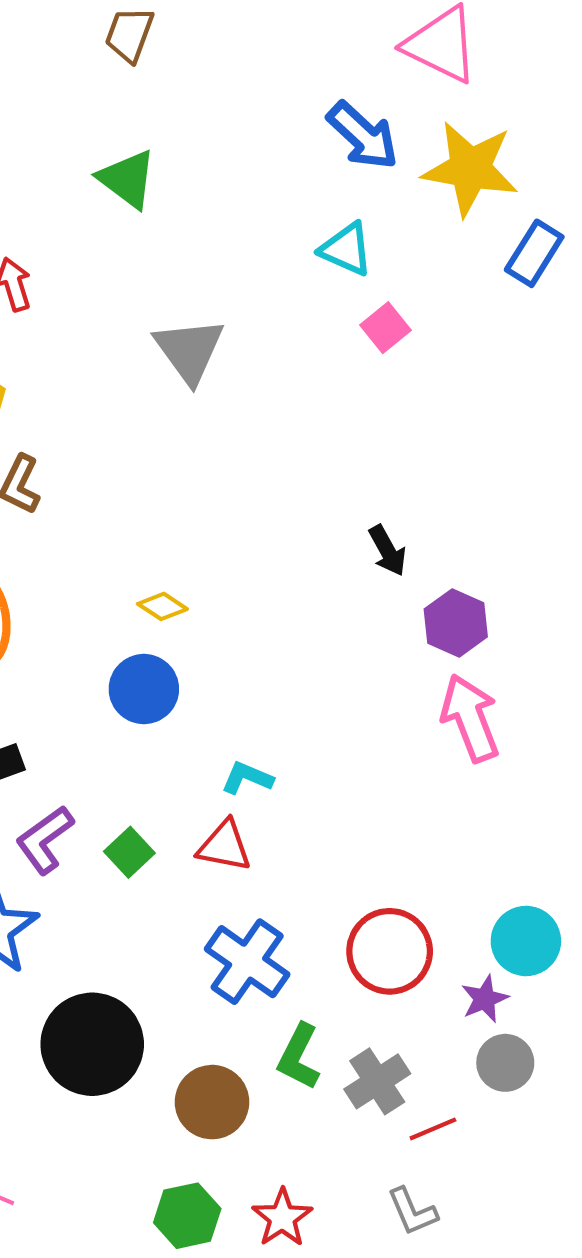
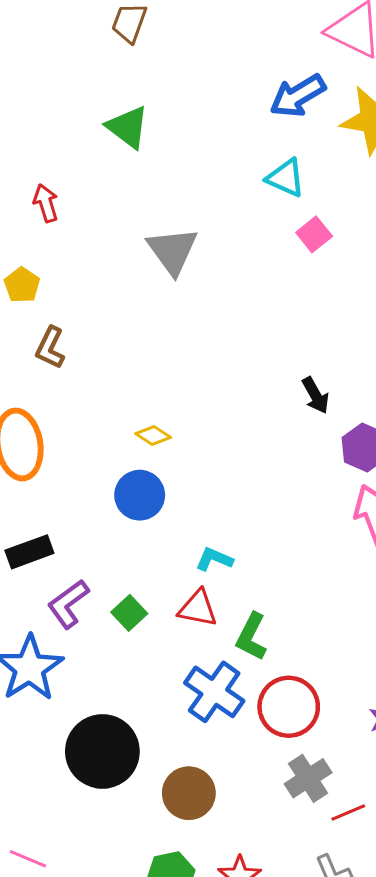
blue arrow: (363, 136) -> (298, 96), turned 106
red circle: (390, 951) -> (289, 707), moved
green L-shape: (299, 1057) -> (251, 637), moved

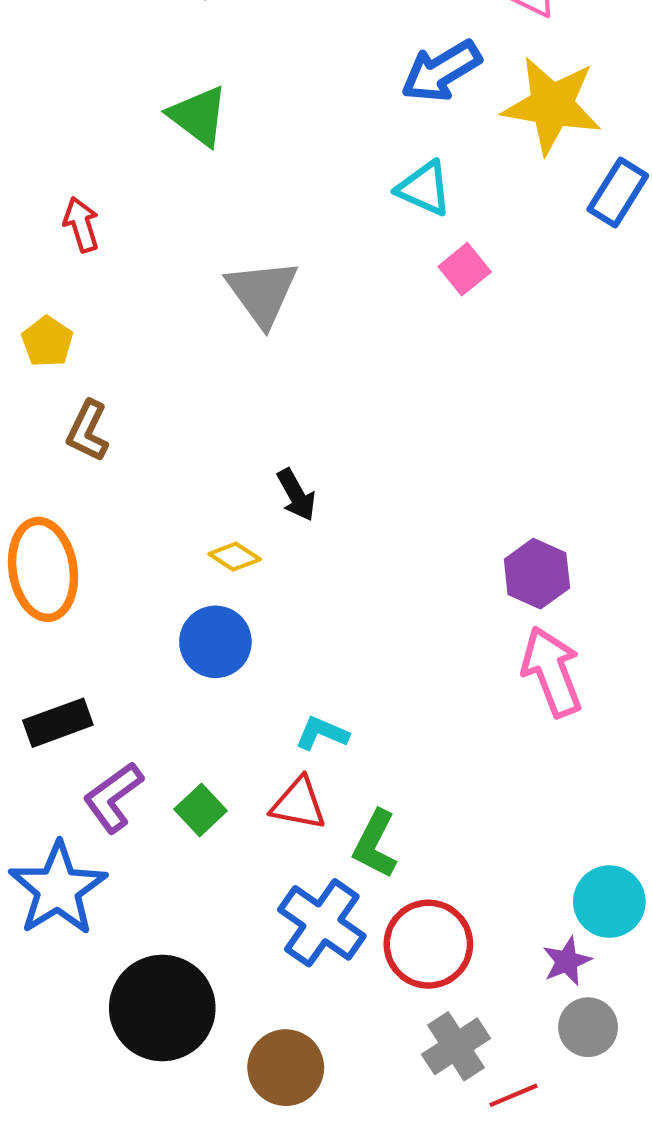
black arrow: (316, 395) -> (296, 495), moved

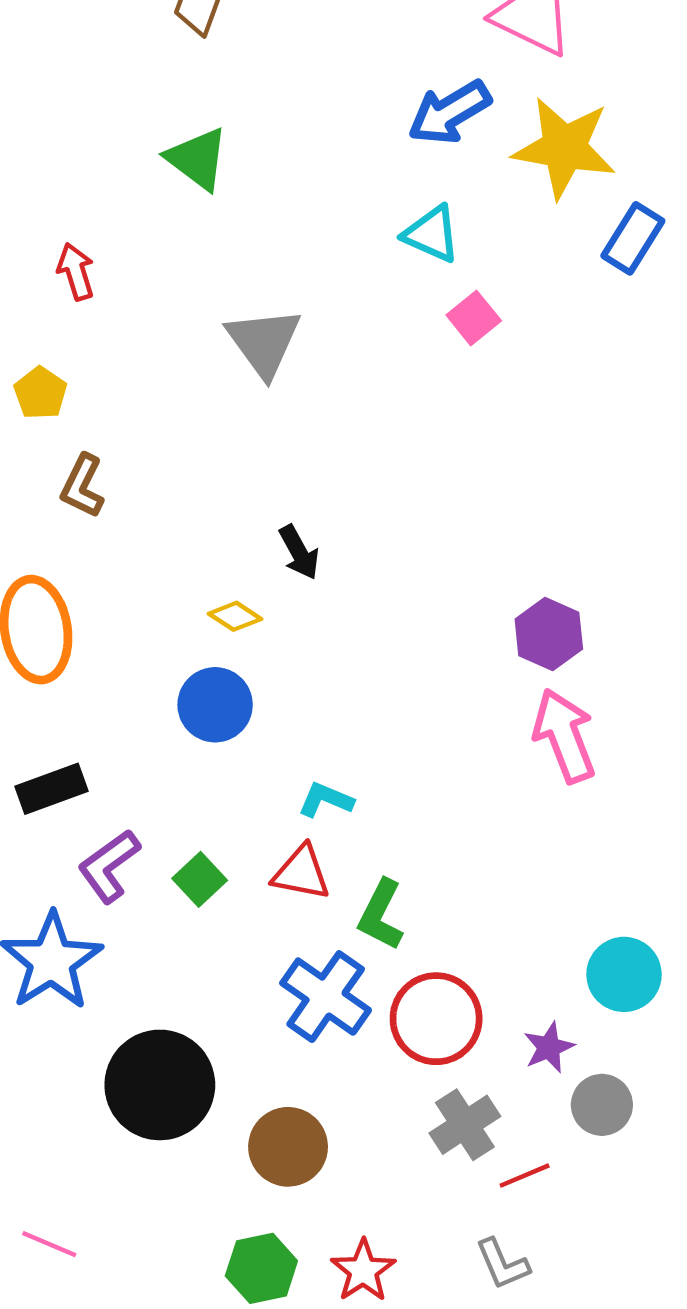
purple star: (567, 961) -> (549, 1047), moved

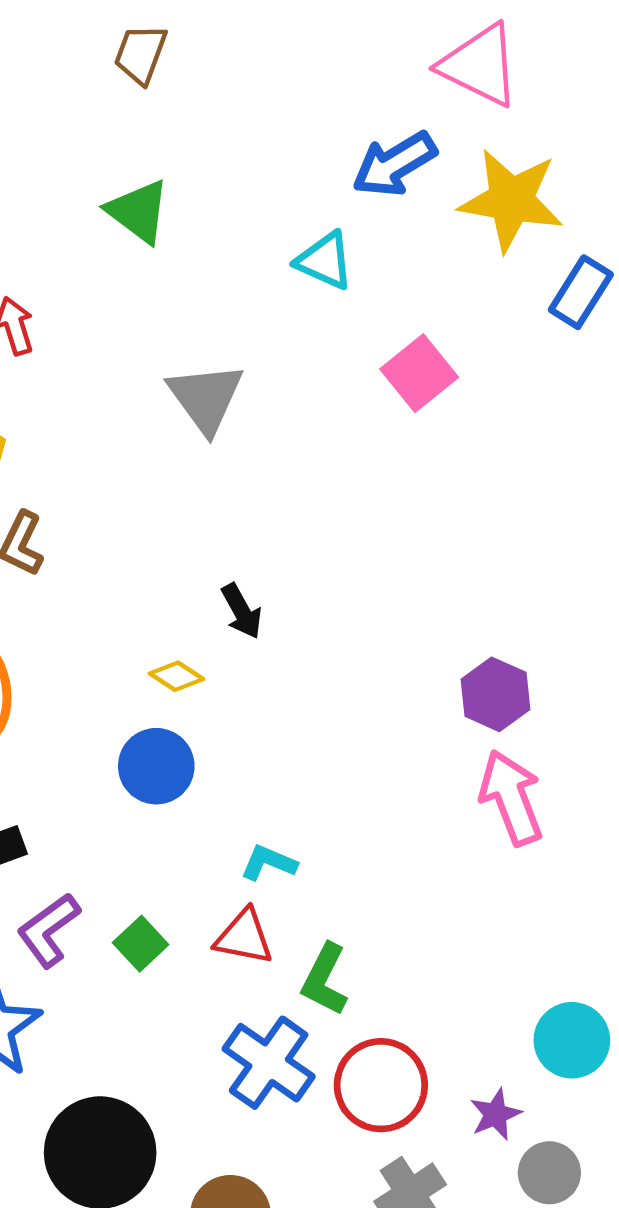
cyan triangle: (432, 234) -> (325, 261), moved
pink square: (474, 318) -> (419, 373), size x1.4

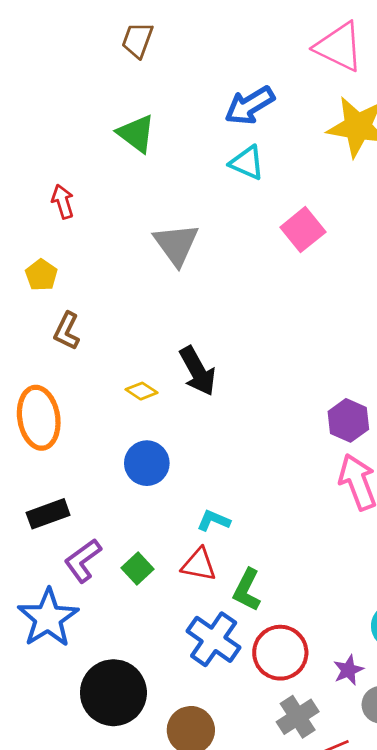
blue arrow: (394, 164) -> (250, 105), moved
black arrow: (242, 611) -> (198, 371), size x1.5
yellow diamond: (176, 676) -> (141, 391), moved

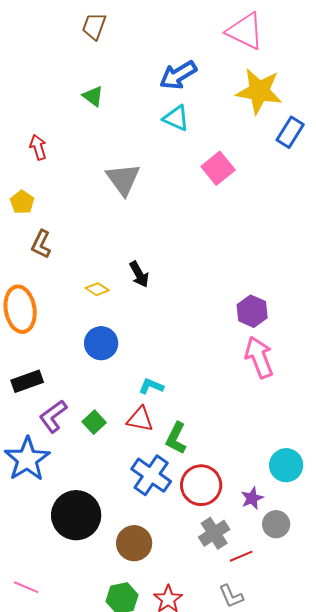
green triangle: (136, 133) -> (93, 96), size x0.7
black arrow: (198, 371) -> (139, 274), size x0.7

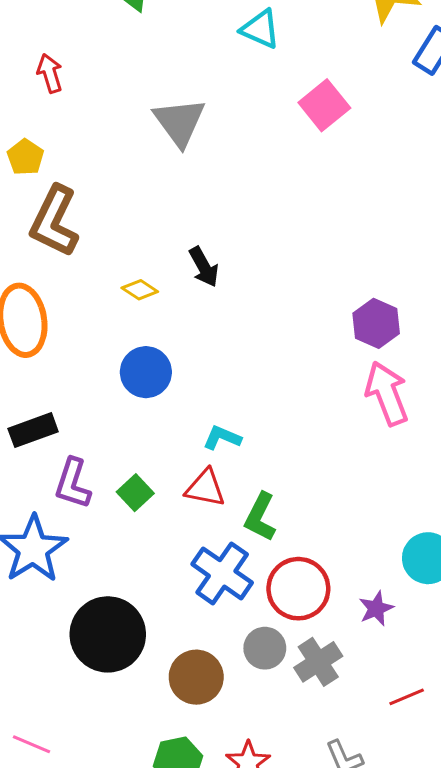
brown L-shape: (41, 244) -> (54, 221), size x1.6
purple L-shape: (53, 416) -> (73, 483), turned -36
gray circle: (276, 524) -> (265, 648), moved
red line: (241, 556) -> (407, 697), moved

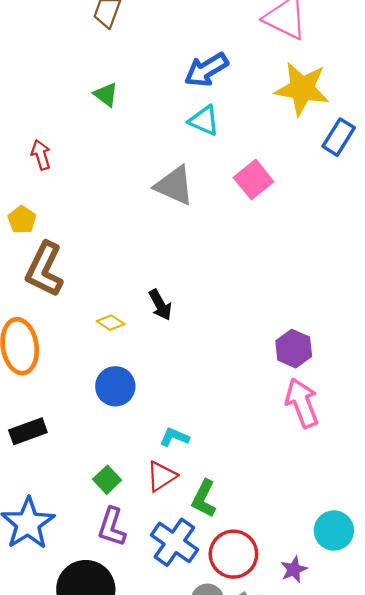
gray triangle: (179, 122) -> (174, 186), moved, turned -30
purple L-shape: (73, 483) -> (112, 527), moved
red triangle: (205, 488) -> (161, 476), turned -44

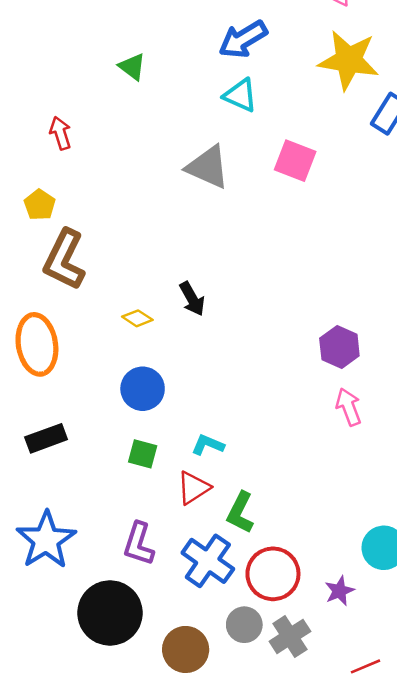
pink square: (254, 180) -> (295, 161), turned -30
pink arrow: (302, 403) -> (349, 407), size x0.7
green square: (107, 480) -> (143, 454), moved, turned -32

